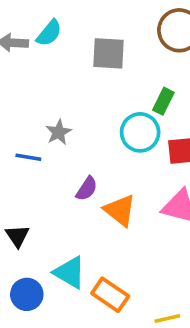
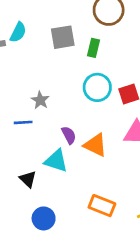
green rectangle: (163, 101) -> (93, 48), moved
purple semicircle: (87, 189) -> (69, 135), turned -48
cyan triangle: (70, 272) -> (56, 161), moved

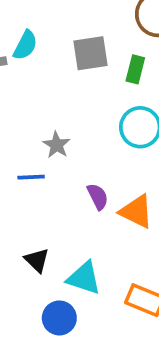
cyan triangle: (56, 161) -> (84, 278), moved

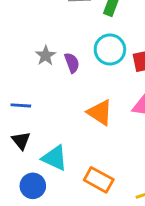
blue line: (31, 177) -> (21, 105), moved
purple semicircle: (98, 197) -> (72, 63), moved

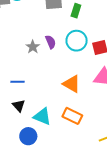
purple semicircle: (72, 63) -> (51, 42), moved
orange rectangle: (99, 180) -> (72, 116), moved

